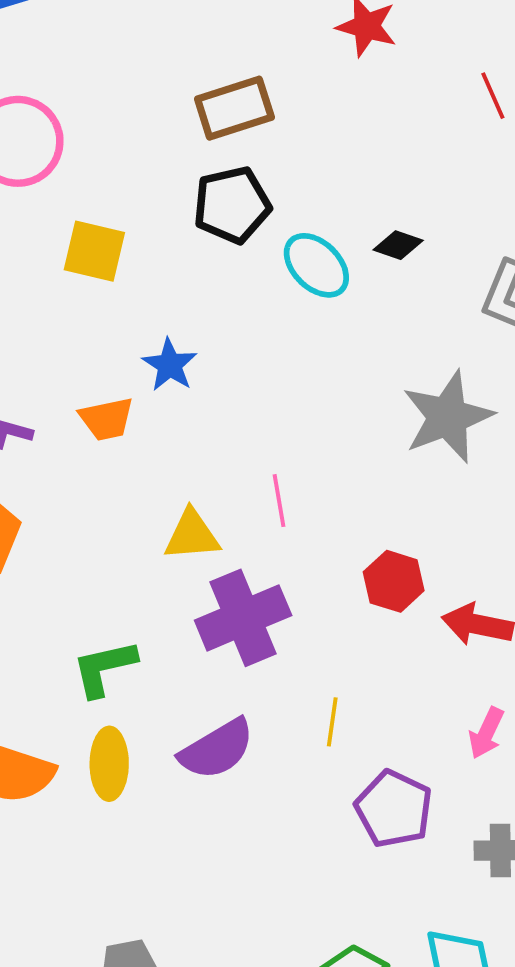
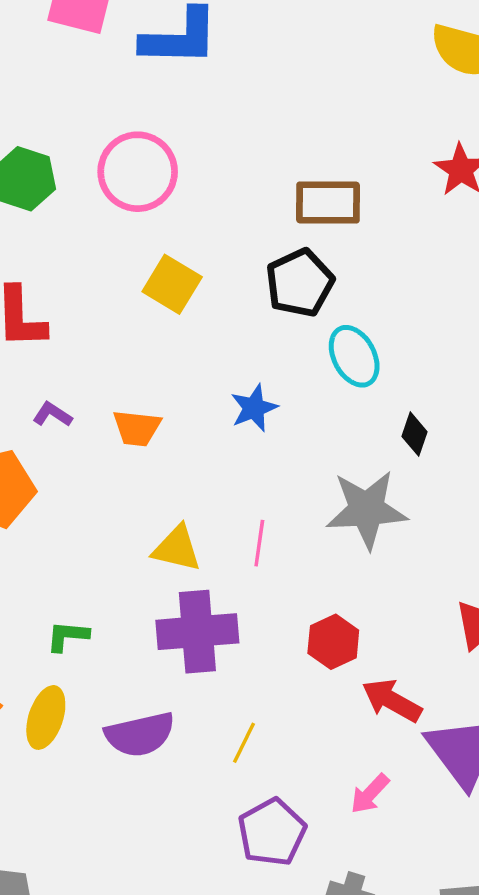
black pentagon: (232, 205) -> (300, 283), turned -30
black diamond: (398, 245) -> (415, 434), moved, turned 72
blue star: (170, 365) -> (254, 408), moved
gray star: (448, 417) -> (367, 510), moved
green L-shape: (104, 668) -> (68, 636), size x0.7

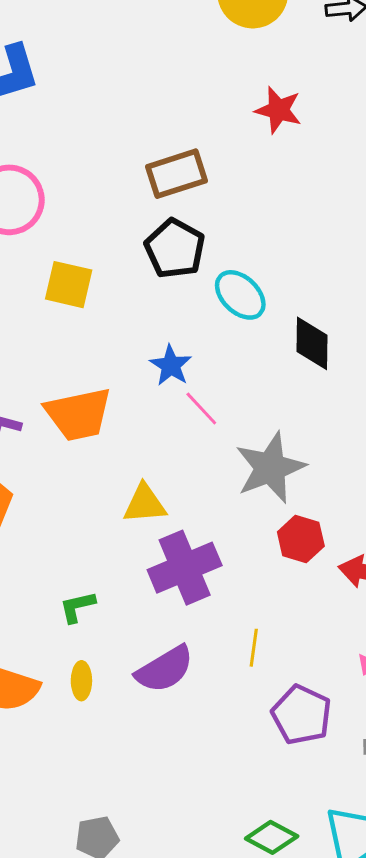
orange trapezoid: (137, 428) -> (78, 414), size x1.6
black diamond: (415, 434) -> (312, 343), size x1.5
gray star: (367, 510) -> (270, 468), moved
pink line: (259, 543) -> (201, 408), moved, turned -33
yellow ellipse: (46, 717) -> (81, 681), size x0.7

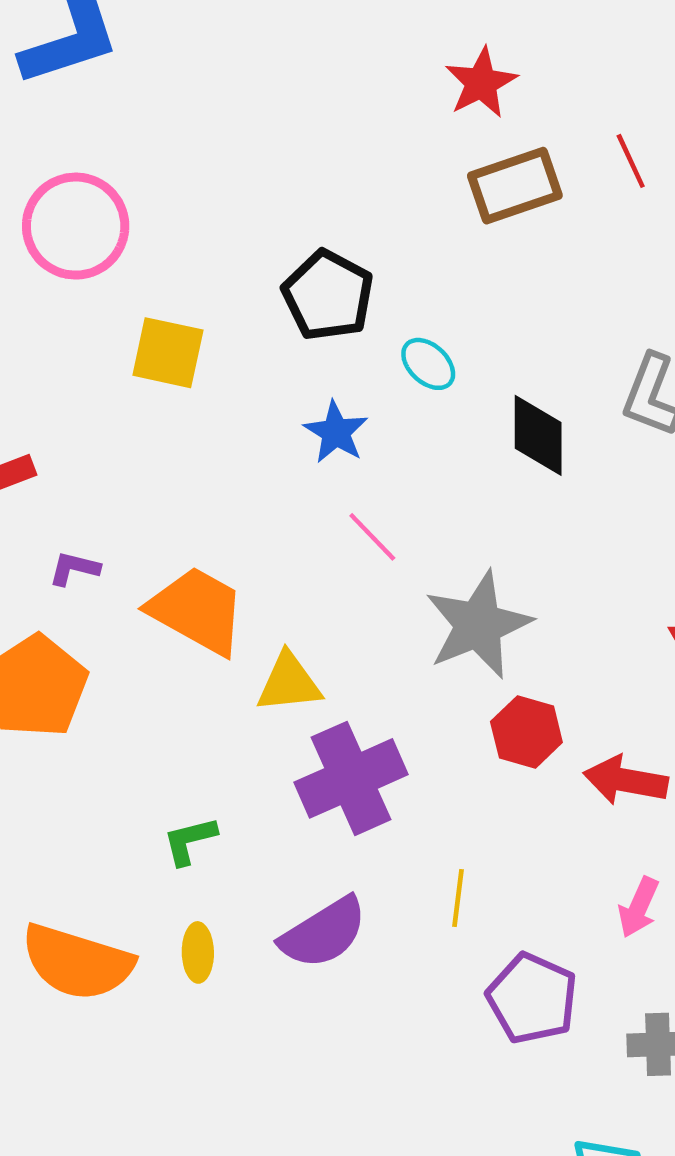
red star: (278, 110) -> (481, 83), turned 30
brown rectangle: (177, 174) -> (515, 186), moved
cyan ellipse: (240, 295) -> (428, 364), size x0.7
blue star: (171, 365) -> (336, 432), moved
orange trapezoid: (78, 414) -> (197, 610), moved, turned -138

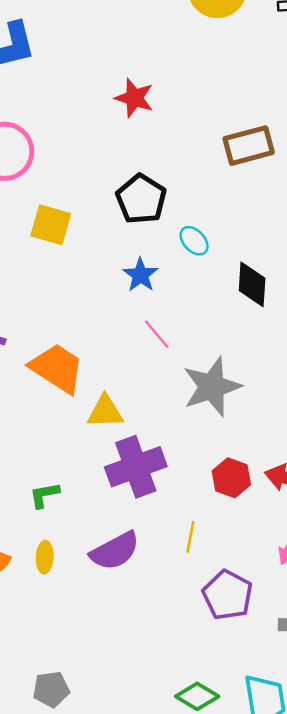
red star: (481, 83) -> (134, 98), moved, turned -30
red hexagon: (526, 732) -> (231, 478), moved

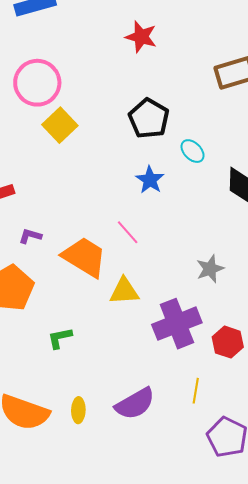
yellow square: (51, 225) -> (60, 125), moved, turned 32
pink line: (157, 334) -> (128, 232), moved
gray star: (212, 387) -> (210, 269), size x0.6
purple cross: (136, 467) -> (177, 324), moved
green L-shape: (44, 495) -> (60, 338), moved

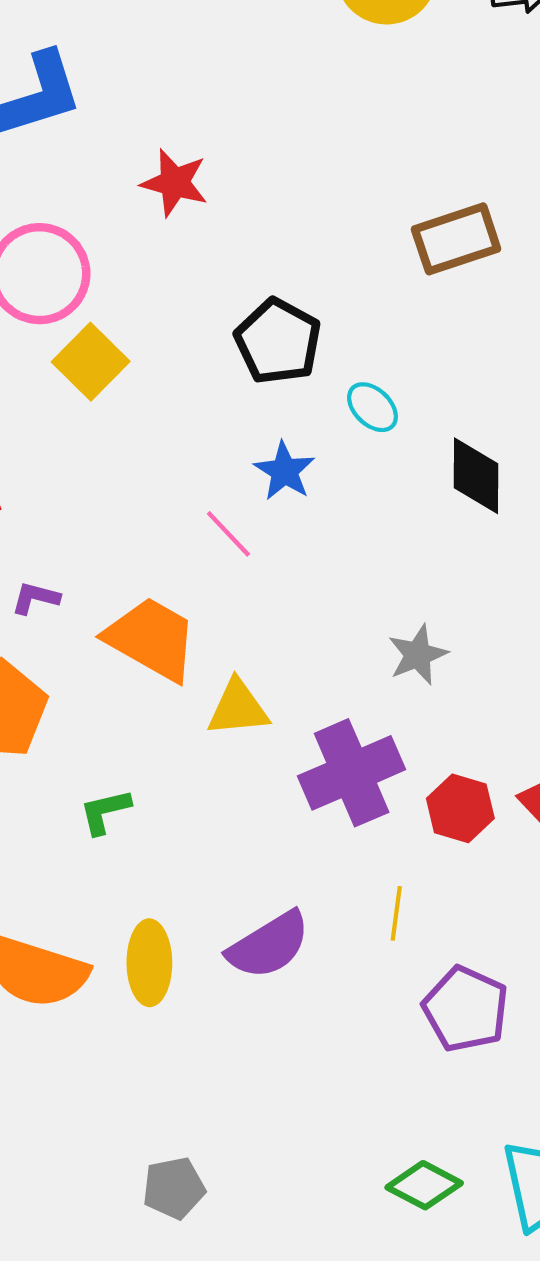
red star: (141, 37) -> (175, 183), moved
pink line: (128, 232) -> (228, 534), moved
yellow ellipse: (78, 410) -> (149, 963), size x1.5

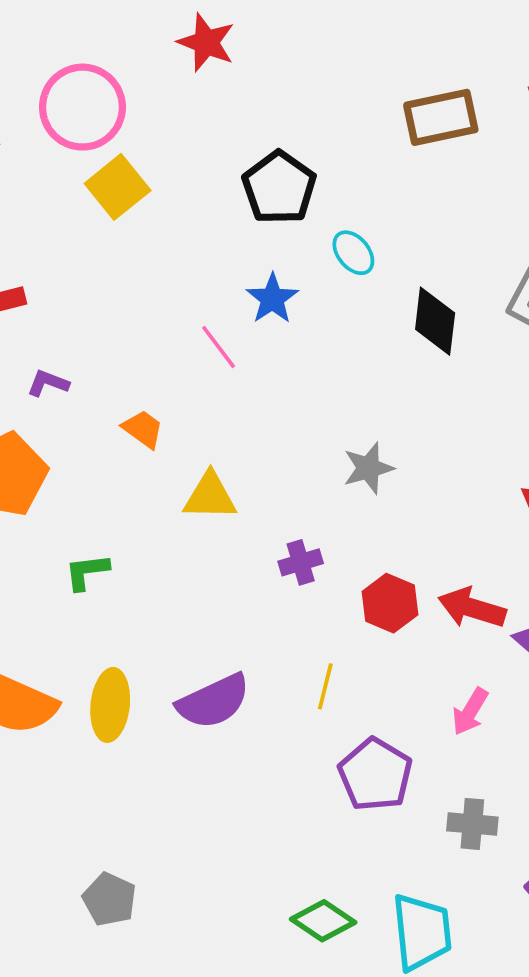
orange trapezoid: (151, 639) -> (143, 429), size x0.5
purple cross: (352, 773) -> (301, 562), size x0.5
gray pentagon: (174, 1188) -> (109, 899), turned 30

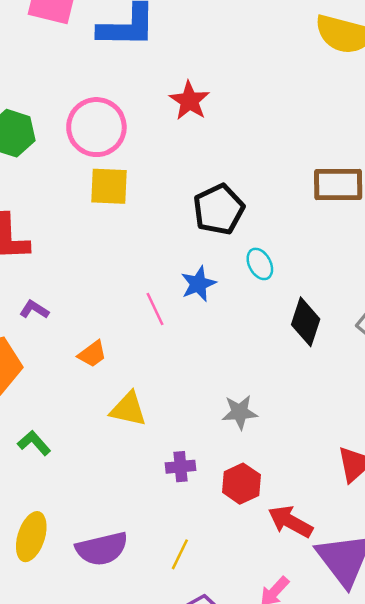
yellow square: (118, 187) -> (109, 186), turned 30
orange trapezoid: (143, 429) -> (92, 354), turned 96
green L-shape: (87, 572) -> (34, 443), turned 44
red hexagon: (390, 603) -> (241, 484), moved

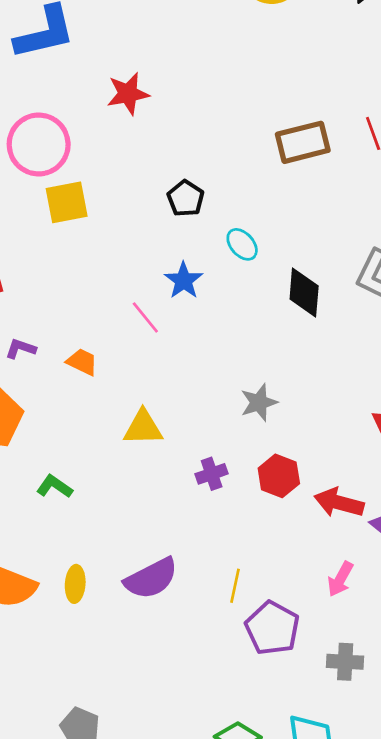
red star: (189, 101) -> (128, 94), turned -30
black pentagon: (219, 209) -> (186, 198), size x0.7
orange trapezoid: (92, 354) -> (82, 362), moved, turned -104
yellow ellipse: (31, 537) -> (75, 584), size x0.7
yellow line: (180, 554) -> (235, 586), moved

